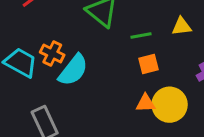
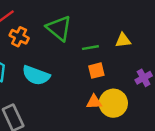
orange cross: (52, 53) -> (19, 37), moved
cyan semicircle: (73, 70) -> (36, 75), turned 72

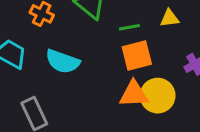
orange square: (96, 71) -> (137, 55), size x1.5
orange triangle: (94, 102) -> (134, 94), size x1.5

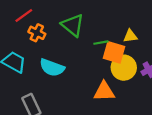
orange square: (137, 55) -> (114, 52), moved, turned 30
yellow circle: (158, 96) -> (124, 68), moved

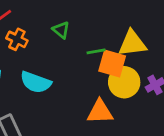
green triangle: (73, 25) -> (61, 30), size x0.6
yellow triangle: (130, 36) -> (132, 43), size x1.6

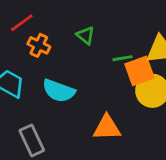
orange square: (112, 63) -> (140, 71), turned -36
orange triangle: (100, 112) -> (107, 128), moved

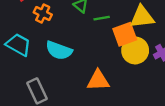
green line: (123, 58) -> (102, 18), moved

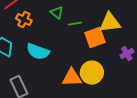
yellow circle: (135, 50) -> (92, 73), moved

